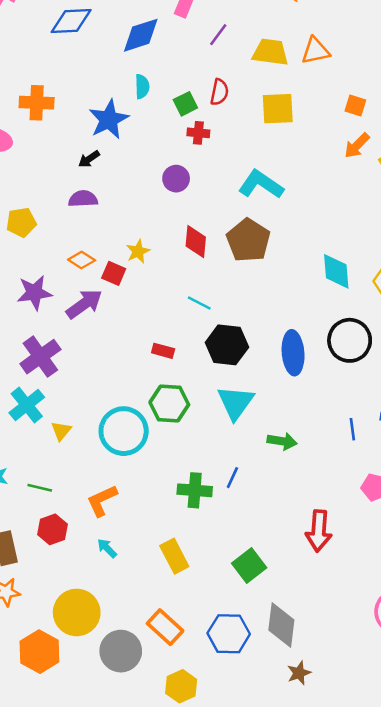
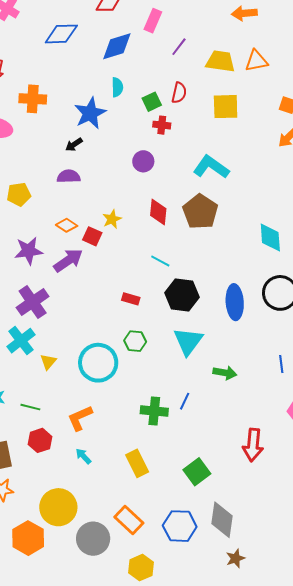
green hexagon: (169, 403) -> (135, 341), size x0.7

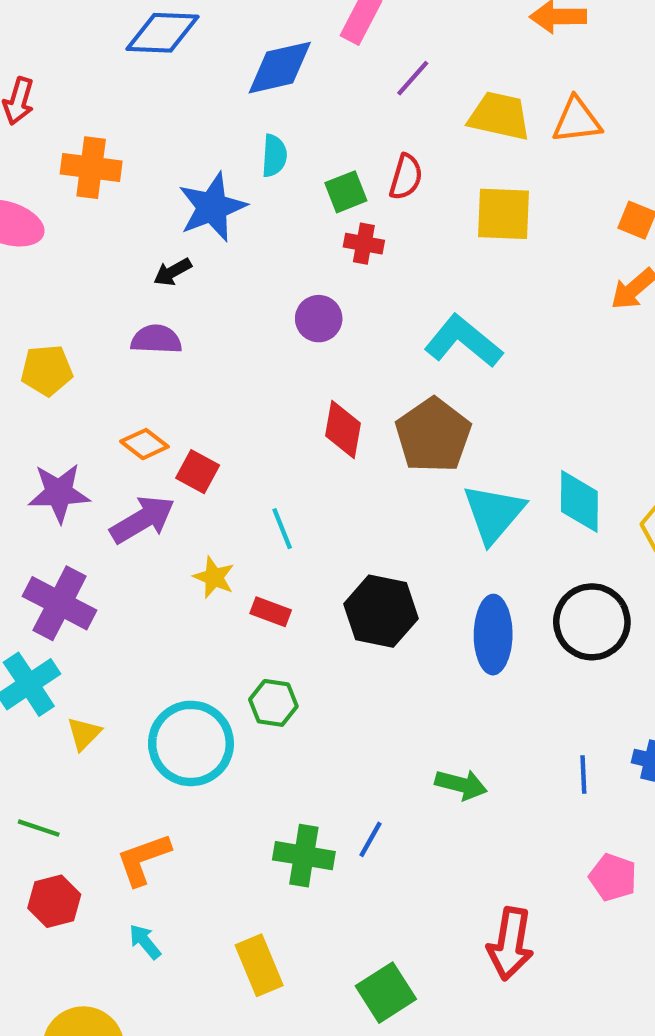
yellow star: (112, 219) -> (214, 577), moved, turned -30
cyan line: (160, 261) -> (282, 529), moved, turned 36
purple cross: (33, 302) -> (60, 603), turned -32
cyan triangle: (188, 341) -> (494, 513), moved

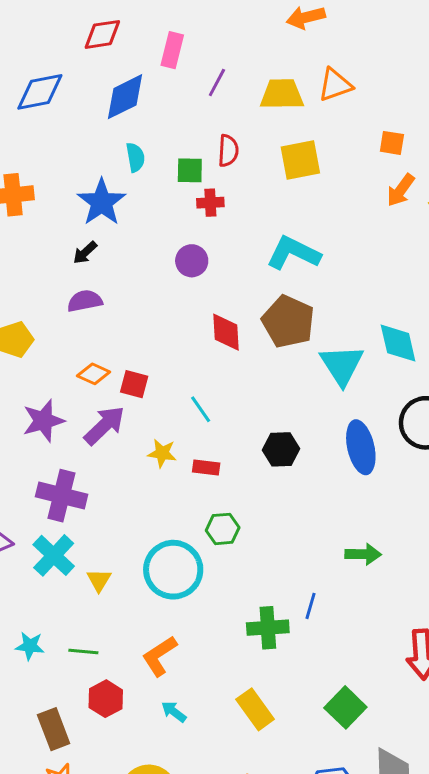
green square: (346, 192) -> (190, 170), turned 36
black hexagon: (381, 611) -> (281, 449), size x0.7

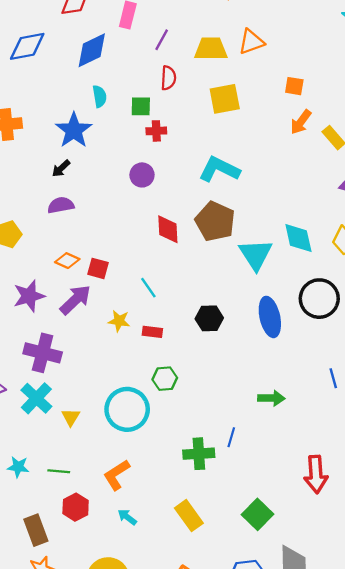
red semicircle: (228, 151) -> (168, 78), moved

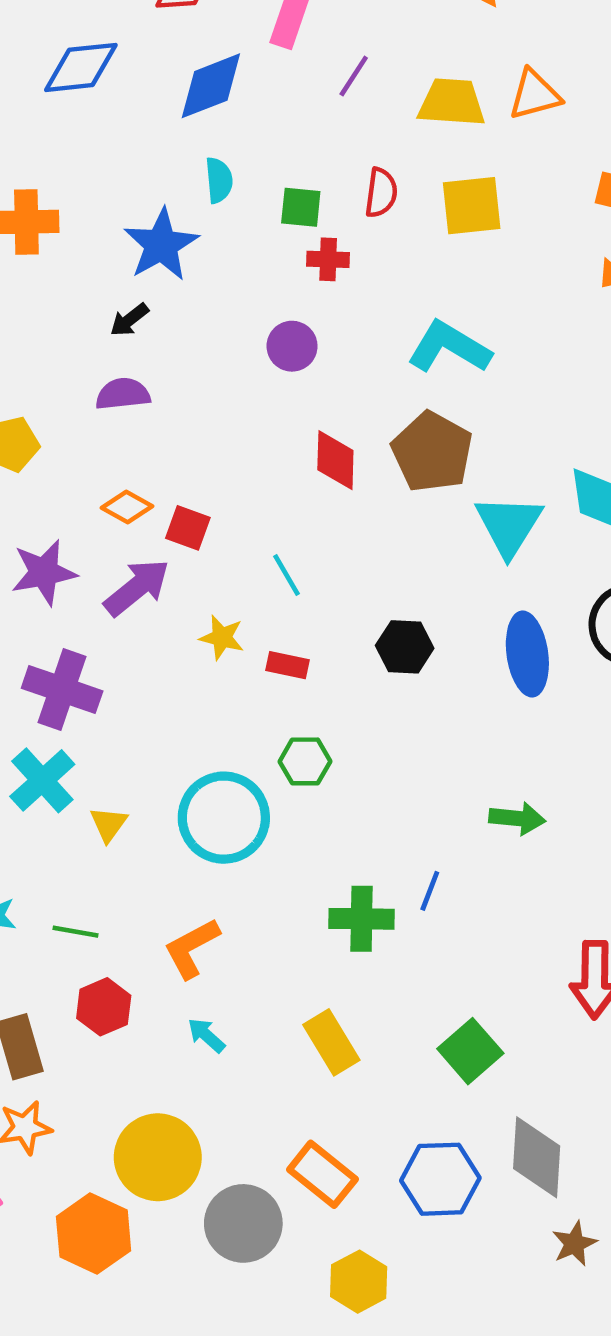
red semicircle: (168, 78) -> (381, 193), moved

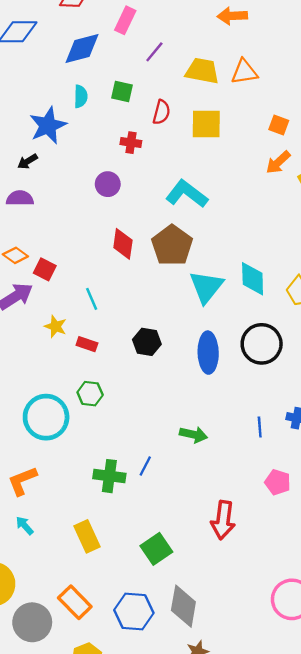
green square: (301, 207) -> (122, 91), moved

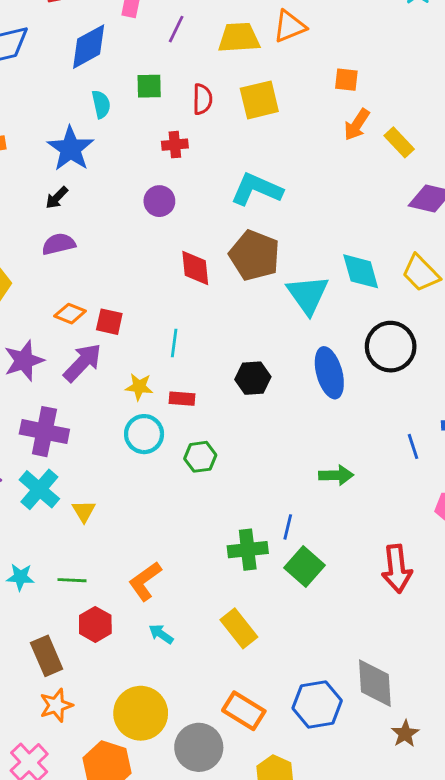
cyan line: (92, 299) -> (174, 343), turned 45
cyan circle: (46, 417) -> (144, 434), moved, size x0.7
green square: (156, 549) -> (305, 566), moved

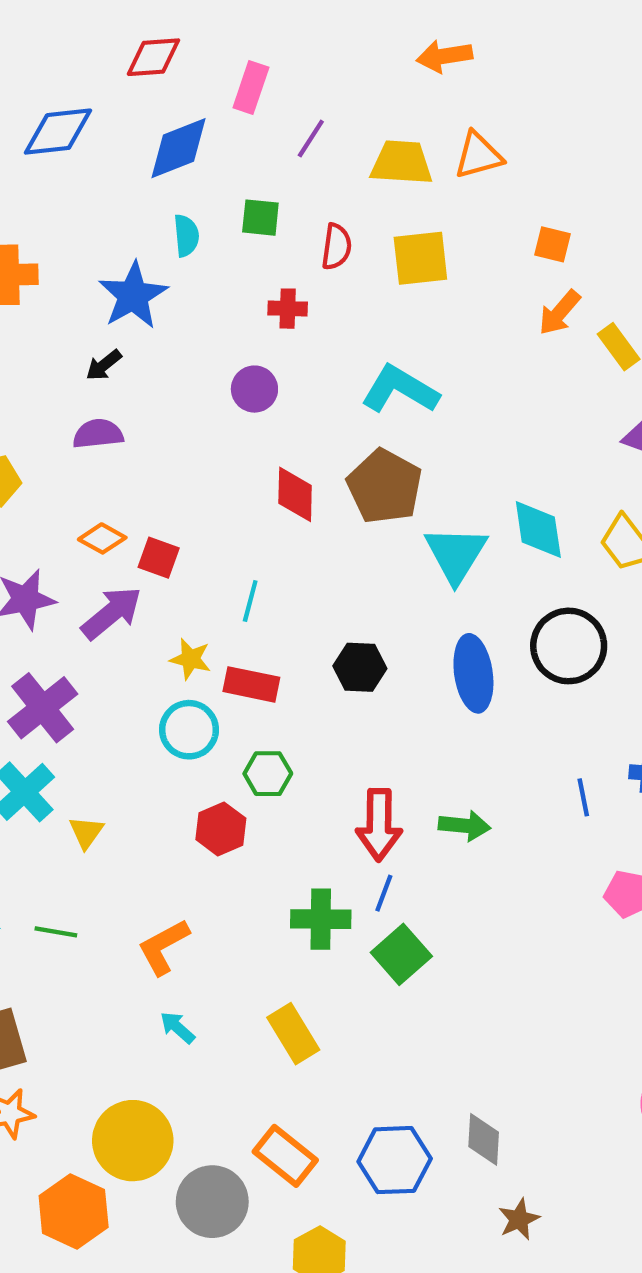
red rectangle: (182, 399) -> (251, 684), size x1.4
purple cross: (44, 432) -> (43, 708), turned 33
red arrow: (397, 569) -> (379, 825), moved
red hexagon: (95, 624) -> (221, 829), moved
gray diamond: (375, 683) -> (484, 1139), size x0.7

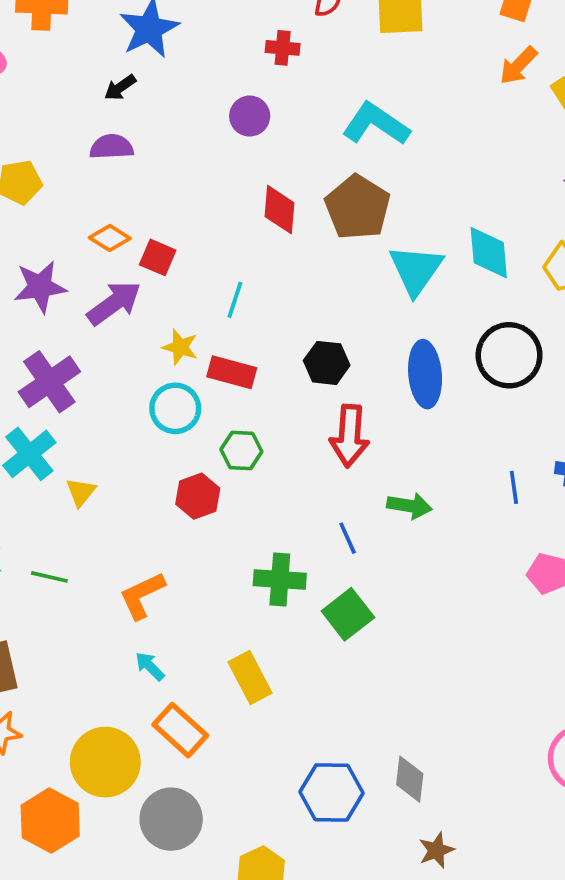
red arrow: (379, 825) -> (349, 436), moved
blue line: (384, 893) -> (348, 538), moved, turned -48
orange rectangle: (285, 1156) -> (180, 730), moved

